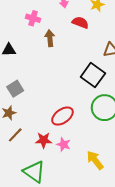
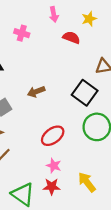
brown arrow: (50, 38) -> (36, 92), moved, turned -105
red star: (44, 140) -> (52, 187), moved

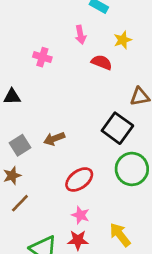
brown arrow: (36, 92) -> (54, 139), moved

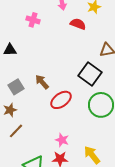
brown arrow: (54, 139) -> (42, 82), turned 70
red ellipse: (79, 180) -> (61, 100), moved

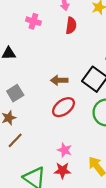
red semicircle: (78, 24) -> (71, 26), moved, turned 77
brown arrow: (42, 82) -> (59, 80), moved, turned -49

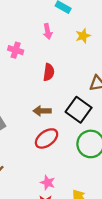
red semicircle: (71, 26) -> (49, 72), moved

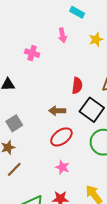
red semicircle: (49, 72) -> (77, 86), moved
pink star: (48, 183) -> (62, 167), moved

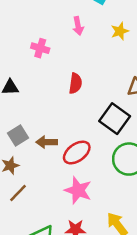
red semicircle: (77, 86) -> (75, 83), moved
brown arrow: (57, 111) -> (47, 142), moved
pink star: (62, 167) -> (78, 190), size x1.5

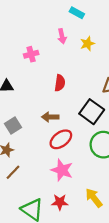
yellow star: (120, 31) -> (87, 44), moved
pink cross: (40, 48) -> (31, 54), turned -32
brown arrow: (47, 142) -> (50, 117), moved

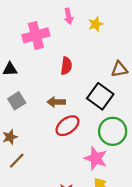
pink cross: (31, 54) -> (36, 35), size x1.6
gray square: (13, 125) -> (17, 101), moved
pink star: (62, 170) -> (96, 158), moved

